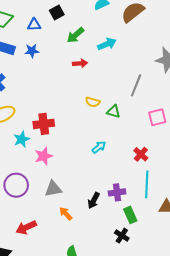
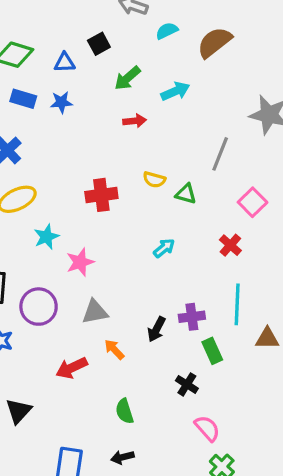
pink square: (157, 117) -> (253, 202), turned -30
red cross: (44, 124) -> (101, 195), moved
red cross: (141, 154) -> (230, 245), moved
red arrow: (26, 227) -> (72, 368), moved
black cross: (122, 236) -> (187, 384), moved

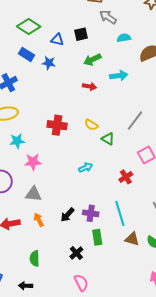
cyan line: (237, 304) -> (120, 213), turned -35

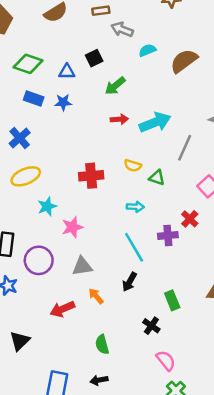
cyan arrow: (119, 76) -> (155, 122), moved, size x1.4
cyan arrow: (86, 168) -> (135, 207), moved, turned 40
purple cross: (91, 213) -> (168, 235), moved
cyan line: (120, 213) -> (134, 247), moved

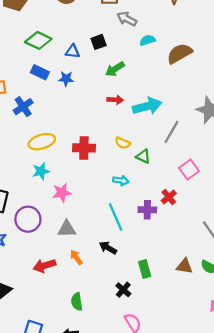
yellow ellipse: (26, 176) -> (42, 142), moved
black arrow: (130, 282) -> (108, 248), turned 84

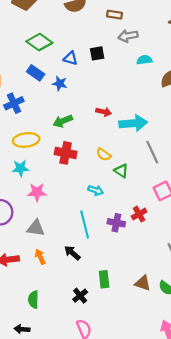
gray arrow: (127, 19) -> (128, 36), turned -48
green arrow: (115, 69) -> (63, 121), moved
gray line: (171, 132) -> (152, 152), turned -65

